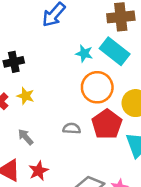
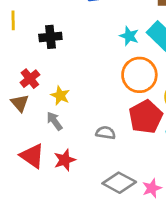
yellow star: (26, 96) -> (60, 95), moved
gray semicircle: (72, 128) -> (106, 133), moved

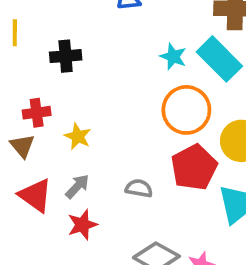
red cross: (30, 79) -> (37, 113), turned 30
gray arrow: (54, 121) -> (77, 186), moved, turned 78
red triangle: (32, 156) -> (35, 195), moved

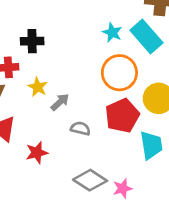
black cross: (66, 56) -> (32, 41), moved
gray arrow: (77, 186) -> (60, 102), moved

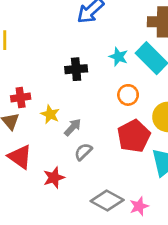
black cross: (32, 41) -> (76, 69), moved
orange circle: (119, 73) -> (128, 95), size x0.6
gray semicircle: (80, 128) -> (83, 152), moved, turned -54

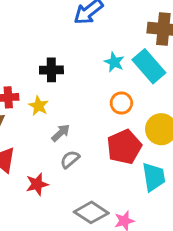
black cross: (76, 69) -> (51, 70), moved
yellow star: (50, 114) -> (38, 106), moved

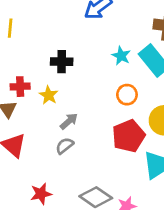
gray semicircle: (70, 159) -> (65, 146), moved
red star: (37, 184) -> (41, 194), moved

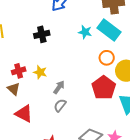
black cross: (62, 62) -> (42, 34), moved
orange circle: (127, 95) -> (107, 58), moved

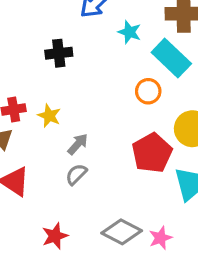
cyan star: (85, 32) -> (130, 32), moved
orange circle: (107, 58) -> (148, 91), moved

